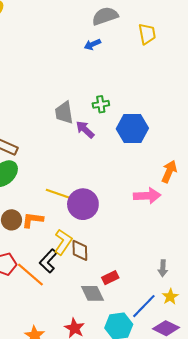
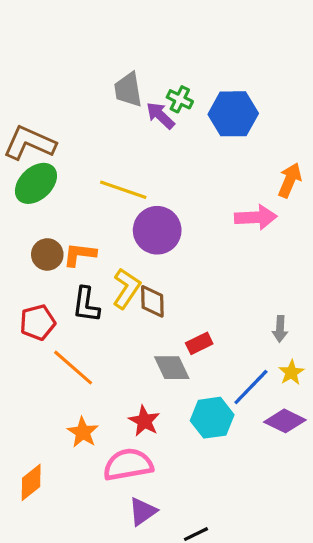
green cross: (101, 104) -> (180, 99), moved, turned 35
yellow line: (61, 195) -> (123, 190), moved
black L-shape: (48, 261) -> (86, 305), moved, turned -35
orange line: (30, 275) -> (73, 368), moved

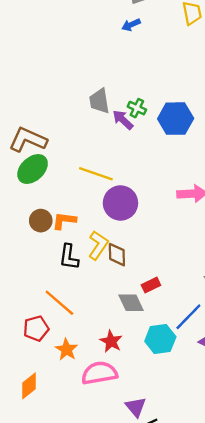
red pentagon: (38, 322) -> (36, 328), moved
purple triangle: (143, 511) -> (136, 407), moved, turned -35

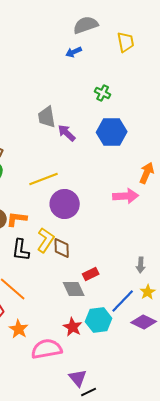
green cross: (137, 108) -> (103, 93), moved
yellow line: (96, 174) -> (44, 179), turned -40
red star: (111, 341) -> (73, 327), moved

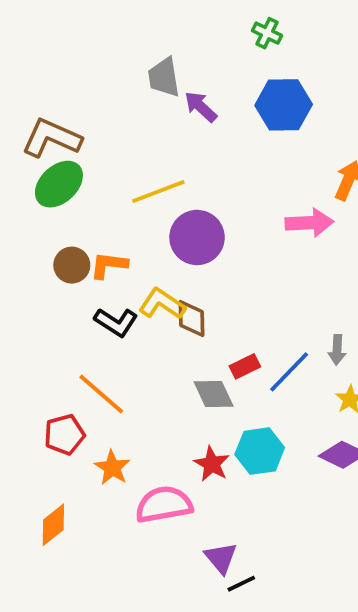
yellow L-shape: (46, 240) -> (162, 304), turned -90
black L-shape: (21, 250) -> (116, 322), turned -65
blue line: (123, 301) -> (289, 372), moved

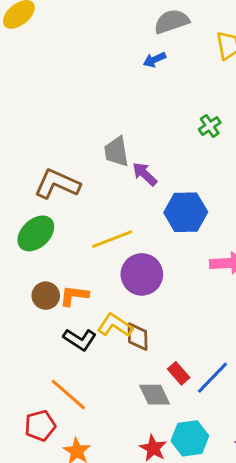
green cross: (267, 33) -> (210, 126), moved, turned 30
blue hexagon: (284, 105) -> (186, 212), moved
brown L-shape: (52, 138) -> (57, 184), moved
red rectangle: (245, 366) -> (179, 373), turned 75

